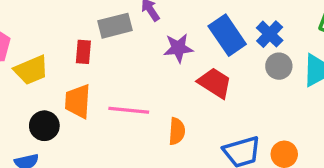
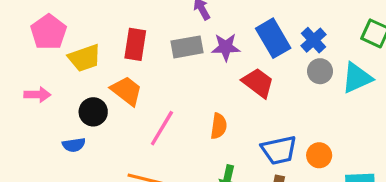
gray rectangle: (115, 26) -> (187, 47), moved
red rectangle: (83, 52) -> (135, 44), size x1.4
orange trapezoid: (78, 101) -> (127, 91), turned 120
pink line: (129, 110) -> (162, 128), moved, turned -69

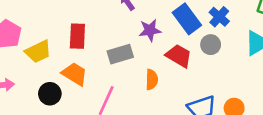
gray rectangle: (187, 47) -> (120, 54), moved
gray circle: (320, 71) -> (211, 45), moved
orange semicircle: (219, 126) -> (152, 80), moved

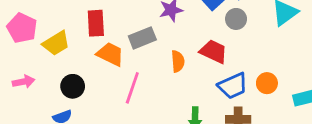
red trapezoid: (179, 56) -> (214, 52), moved
orange trapezoid: (75, 74) -> (110, 54), moved

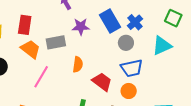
red trapezoid: (214, 52) -> (102, 82), moved
orange circle: (267, 83) -> (129, 91), moved
blue trapezoid: (233, 86) -> (132, 68), moved

